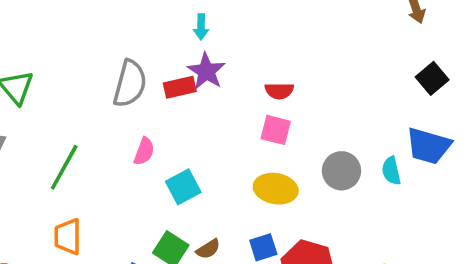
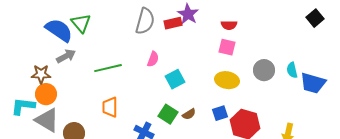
blue trapezoid: (429, 146) -> (313, 83), moved
green line: (64, 167) -> (108, 68), turned 48

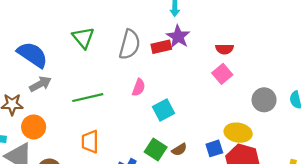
green triangle: (81, 23) -> (83, 38), moved
pink square: (227, 47) -> (222, 74), turned 36
yellow ellipse: (227, 80) -> (238, 133), moved
orange circle: (46, 94) -> (34, 127), moved

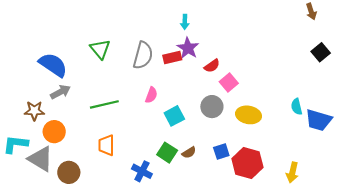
red semicircle: (225, 49) -> (212, 66), moved, turned -35
gray circle: (264, 100) -> (212, 107), moved
yellow ellipse: (238, 133) -> (249, 115), moved

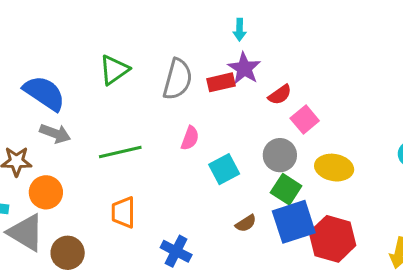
green triangle: (100, 49) -> (114, 70), turned 35
gray arrow: (60, 92) -> (55, 133), turned 48
blue square: (221, 151) -> (294, 222), size x1.8
green square: (167, 153) -> (286, 189), moved

